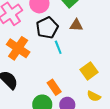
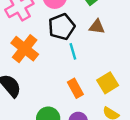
orange rectangle: (54, 87) -> (75, 88), moved

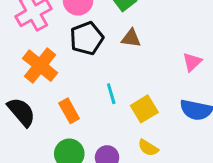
cyan line: (73, 51) -> (111, 94), moved
orange rectangle: (75, 88) -> (69, 111), moved

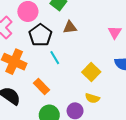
cyan line: (111, 94) -> (55, 58), moved
yellow semicircle: (148, 148) -> (92, 98), moved

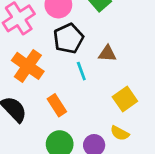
brown triangle: (70, 27) -> (107, 54), moved

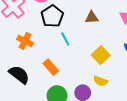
brown triangle: (107, 54) -> (92, 17), moved
orange cross: (28, 66) -> (25, 41), size x0.7

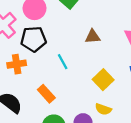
black pentagon: (52, 16) -> (34, 39), moved, turned 30
orange cross: (25, 41) -> (17, 64), turned -35

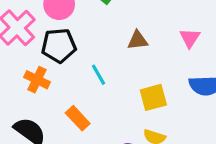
orange cross: (17, 64) -> (37, 80), turned 36
yellow square: (103, 80) -> (153, 97), turned 30

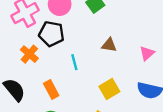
yellow square: (153, 97) -> (109, 89), turned -30

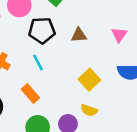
black pentagon: (51, 34) -> (42, 30), moved
cyan line: (74, 62) -> (38, 62), moved

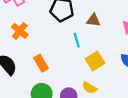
cyan line: (38, 62) -> (77, 40), moved

